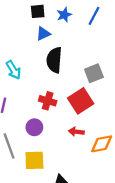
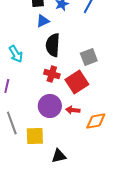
red cross: (48, 101) -> (52, 74), moved
purple circle: (34, 127) -> (50, 106), moved, size x1.5

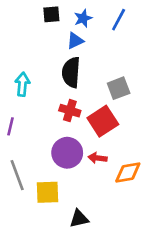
blue triangle: (43, 21) -> (75, 41), moved
cyan arrow: (16, 54) -> (22, 84), turned -144

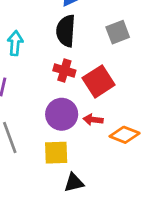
gray square: (119, 88) -> (118, 32), moved
orange diamond: (128, 173) -> (125, 135), turned 32
yellow square: (47, 192) -> (56, 153), moved

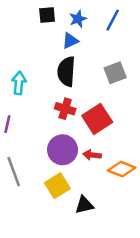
yellow square: (56, 153) -> (57, 186), turned -30
black triangle: (74, 183) -> (84, 205), moved

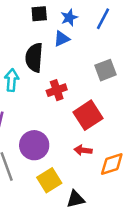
black semicircle: (66, 71) -> (34, 58), moved
red cross: (65, 109) -> (57, 90), moved, turned -36
purple circle: (63, 150) -> (34, 145), moved
orange diamond: (122, 169) -> (112, 164), turned -40

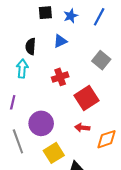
blue triangle: (62, 39) -> (60, 41), moved
black semicircle: (34, 58) -> (31, 46), moved, size x0.7
gray square: (106, 70) -> (101, 60), turned -30

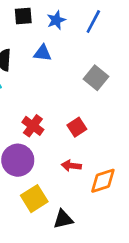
blue triangle: (60, 41) -> (42, 53), turned 32
red cross: (60, 77) -> (33, 126), moved, turned -35
red square: (86, 98) -> (77, 127), size x0.6

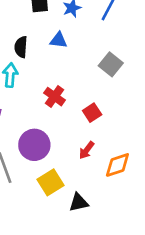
red cross: (33, 126) -> (54, 97), moved
red arrow: (71, 166) -> (87, 150), turned -60

